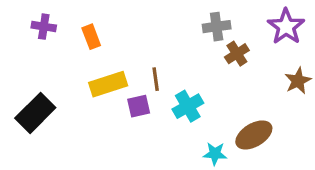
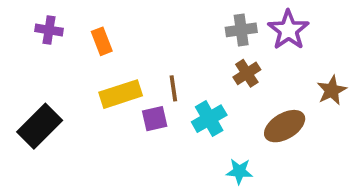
purple star: (286, 27) -> (288, 30), moved
brown cross: (237, 54) -> (247, 73), moved
brown ellipse: (254, 135) -> (285, 126), moved

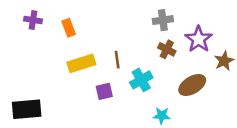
purple star: (288, 30) -> (199, 39), moved
brown cross: (247, 73) -> (167, 49), turned -30
purple square: (155, 119) -> (104, 91), moved
black rectangle: (40, 126) -> (27, 109), moved, turned 40

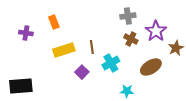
purple cross: (33, 20) -> (26, 33), moved
purple square: (104, 91) -> (82, 72), turned -32

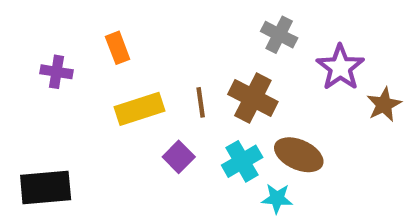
gray cross: (128, 16) -> (279, 35), turned 35
brown cross: (131, 39) -> (253, 98), moved, size x1.5
cyan cross: (111, 63) -> (242, 161), moved
brown ellipse: (151, 67) -> (299, 155), moved, turned 55

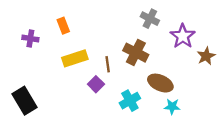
brown line: (201, 102) -> (108, 64), moved
cyan cross: (242, 161) -> (130, 101), moved
black rectangle: (46, 187) -> (25, 101), turned 64
cyan star: (277, 198) -> (172, 106), moved

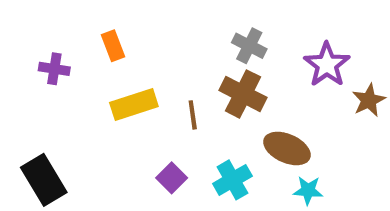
gray cross: (150, 19) -> (249, 46), moved
purple square: (96, 84) -> (172, 178), moved

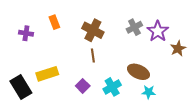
gray cross: (249, 46) -> (134, 27), moved, turned 35
brown cross: (243, 94) -> (93, 30), moved
yellow rectangle: (134, 104) -> (47, 74), moved

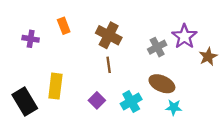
gray cross: (134, 27) -> (157, 47), moved
yellow rectangle: (47, 74) -> (55, 86), turned -65

